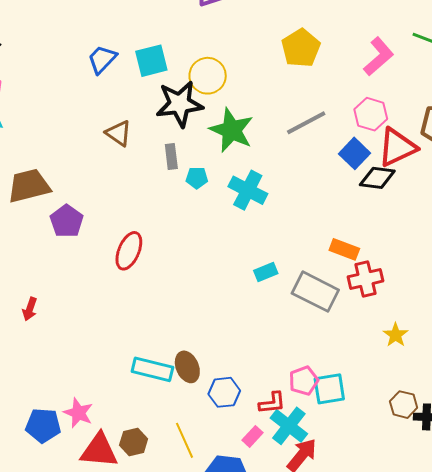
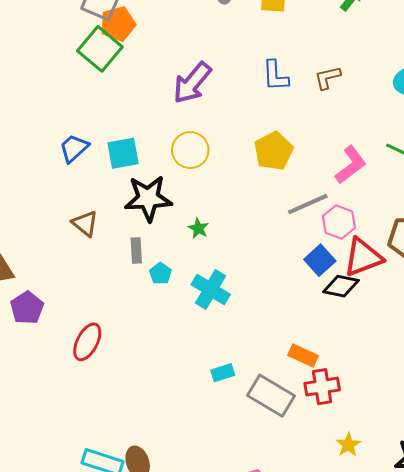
yellow circle: (208, 76) -> (190, 150), moved
gray line: (306, 123) -> (308, 204), moved
green star: (232, 130) -> (198, 228), size x0.5
cyan pentagon: (197, 178) -> (160, 274), turned 30

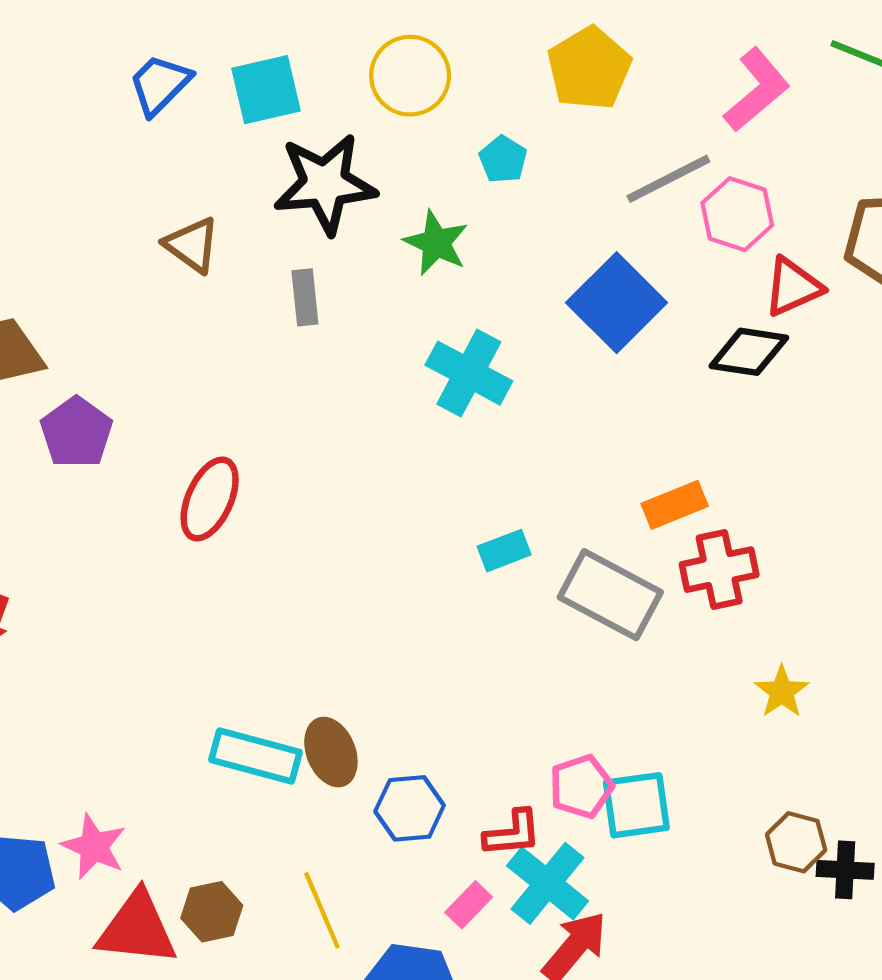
green star: (198, 228) -> (436, 243), size x1.4
red triangle: (363, 257) -> (793, 287), size x0.7
blue square: (320, 260) -> (617, 303), moved, size x1.4
cyan pentagon: (160, 274) -> (503, 159), moved
orange rectangle: (303, 356) -> (675, 505), turned -44

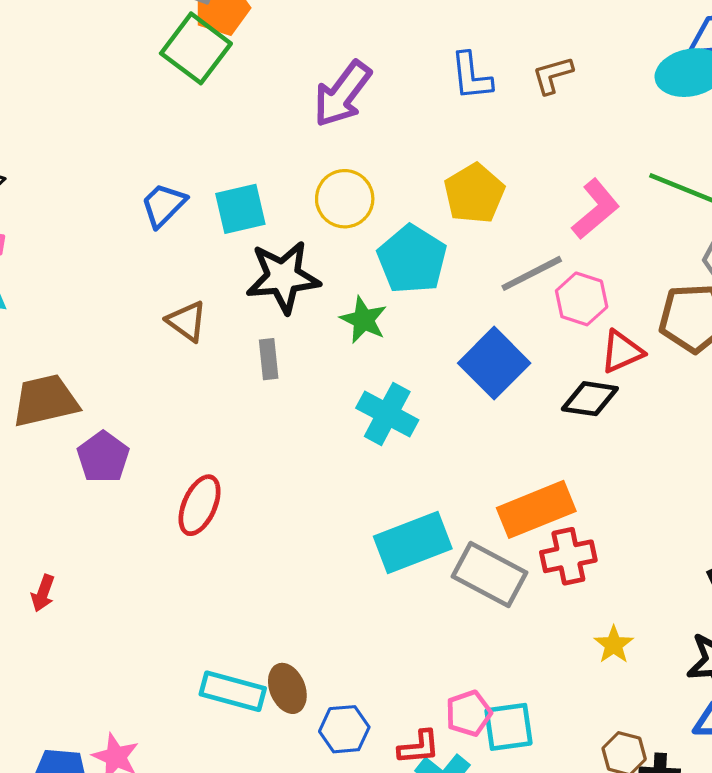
cyan pentagon: (503, 159) -> (412, 259), size x2.0
orange rectangle: (675, 505) -> (536, 509), size x1.6
cyan rectangle: (504, 551) -> (413, 543), size x2.0

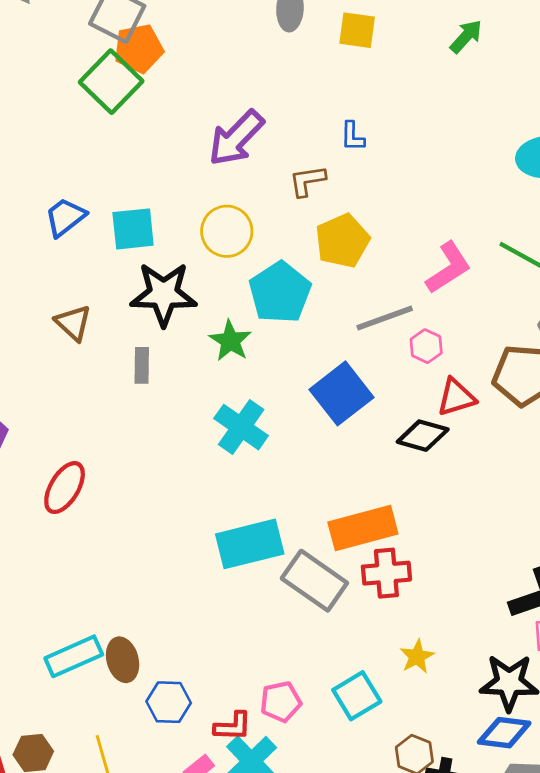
brown L-shape: (553, 75) -> (307, 181), moved
blue L-shape: (471, 76) -> (353, 136), size x0.7
pink hexagon: (582, 299) -> (426, 346), size x0.7
cyan rectangle: (233, 691) -> (74, 656), turned -46
cyan square: (508, 727) -> (357, 696), moved, turned -30

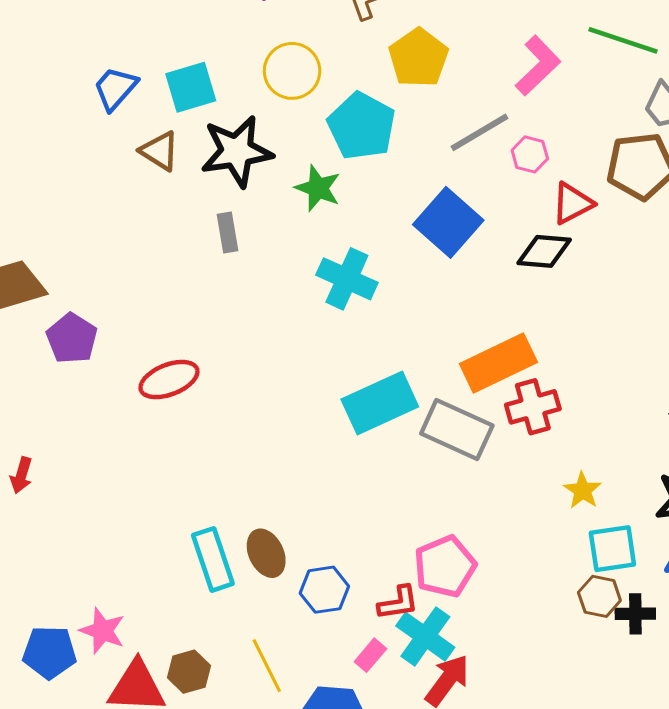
brown triangle: (73, 323) -> (160, 151), moved
red ellipse: (65, 488) -> (169, 380), turned 48
cyan rectangle: (74, 656) -> (213, 559), turned -74
cyan square: (357, 696) -> (612, 549), moved, turned 33
pink pentagon: (281, 702) -> (445, 566), size x1.4

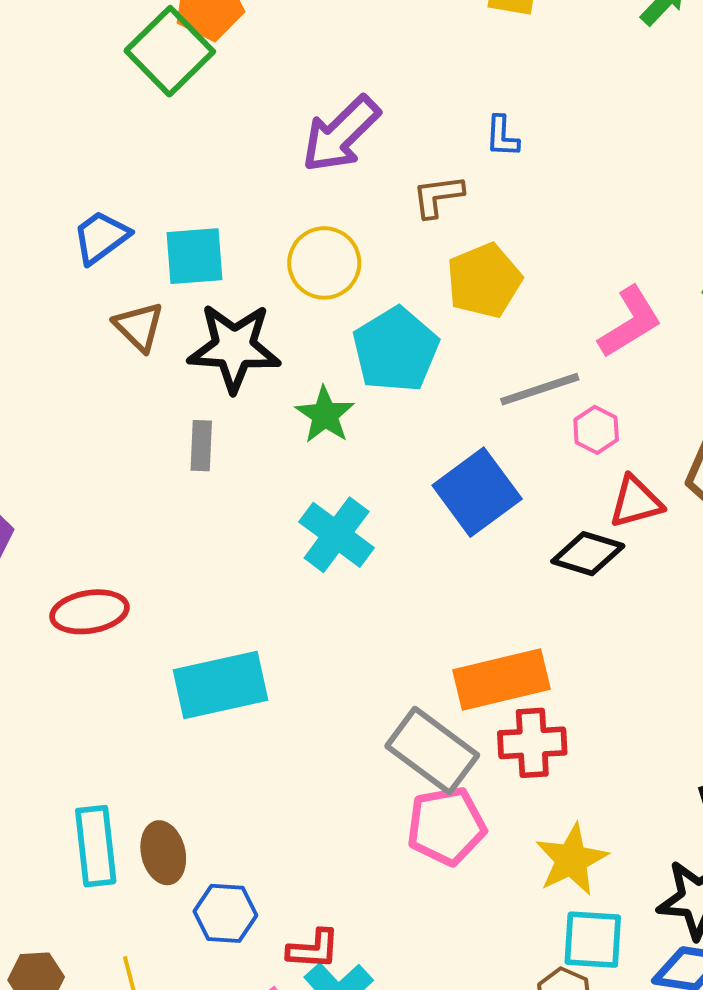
cyan rectangle: (380, 403) -> (221, 685), moved
yellow star: (583, 490) -> (571, 860), size x1.5
pink pentagon: (445, 566) -> (446, 826), moved

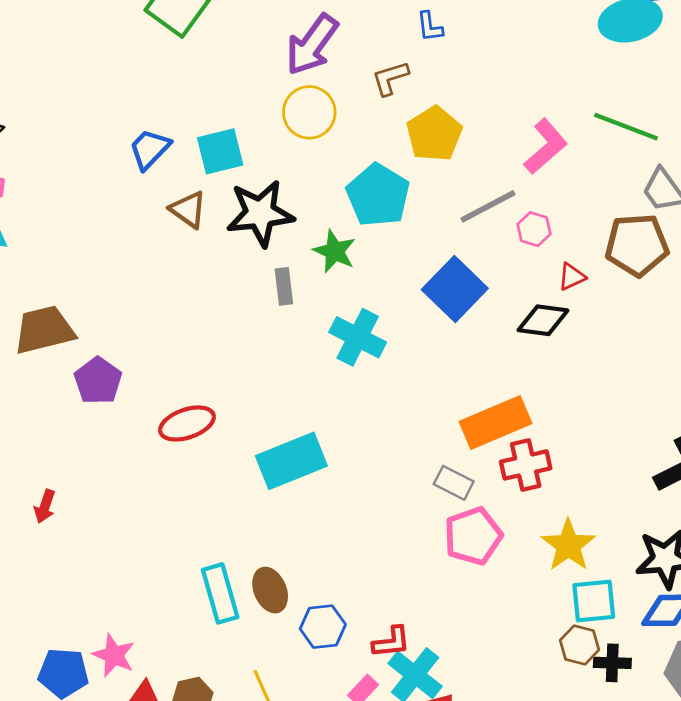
yellow circle: (324, 263) -> (309, 112), moved
gray rectangle: (201, 446) -> (284, 286), moved
red triangle: (636, 502) -> (572, 277), size x0.7
gray rectangle: (432, 751) -> (454, 483), size x0.6

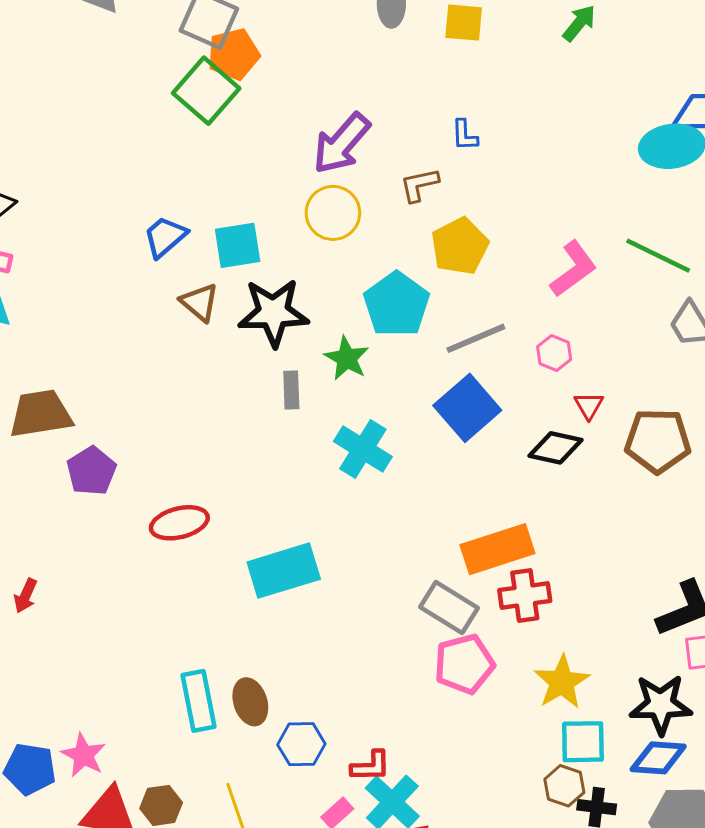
gray line: (488, 206) -> (476, 338), moved
brown pentagon: (637, 245) -> (658, 441), moved
red triangle: (572, 277) -> (589, 406), turned -40
gray rectangle: (454, 483) -> (449, 607), size x1.4

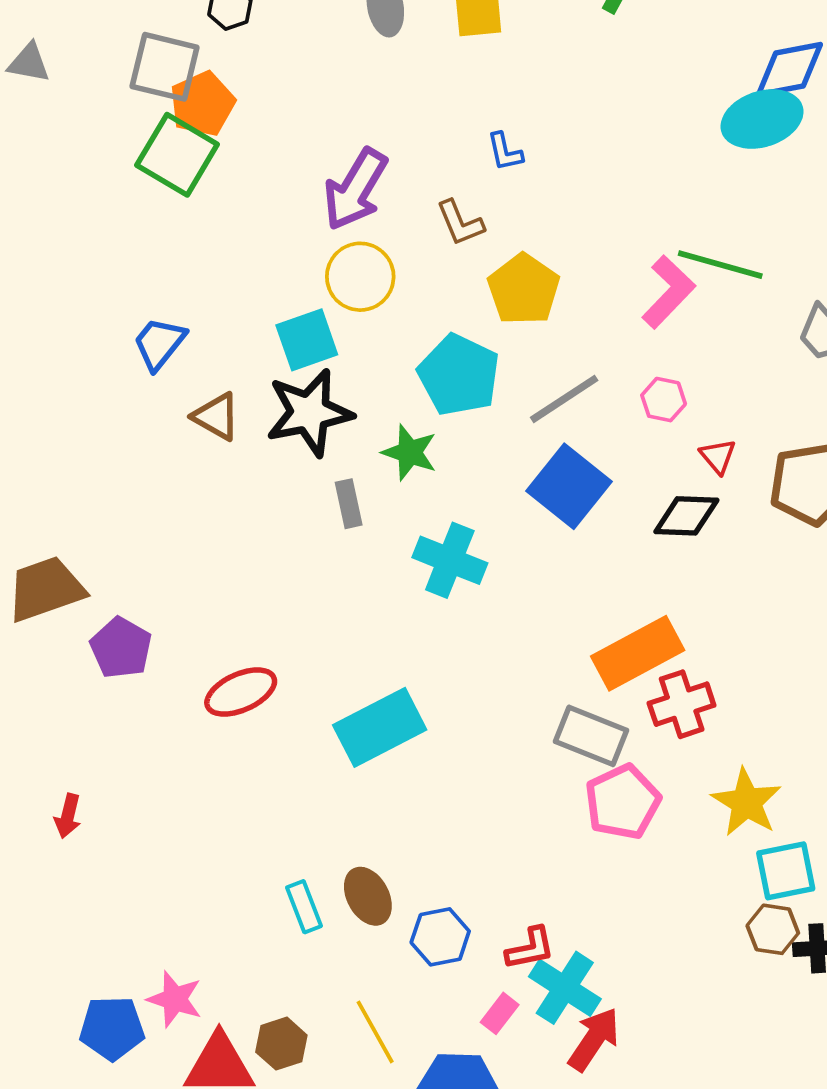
brown L-shape: (419, 185) -> (460, 223), turned -90
cyan square: (238, 245) -> (307, 340), moved
green line: (658, 256) -> (720, 265), moved
cyan rectangle: (198, 701) -> (304, 907), size x0.7

